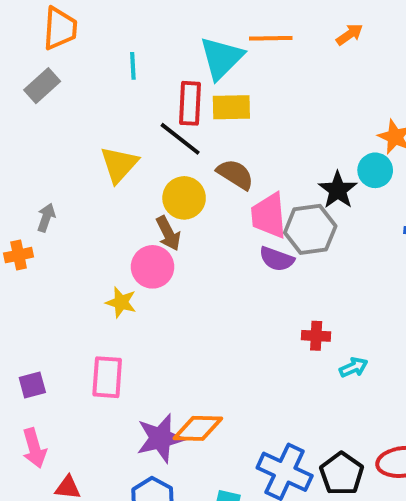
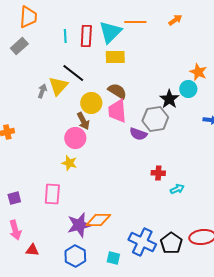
red rectangle: (190, 103) -> (86, 36), moved
black line: (180, 139) -> (73, 73), moved
pink trapezoid: (269, 216) -> (117, 111), moved
gray arrow: (46, 218) -> (42, 91), moved
yellow star: (121, 302) -> (69, 163), moved

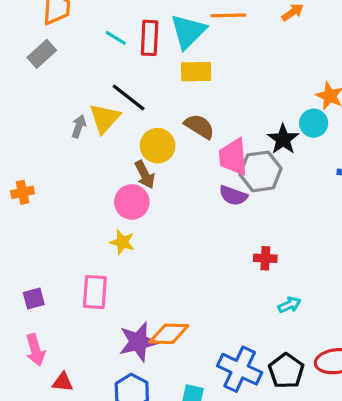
cyan line: (65, 36) -> (116, 38), turned -56
pink trapezoid: (117, 111) -> (233, 157), moved
cyan arrow: (177, 189) -> (289, 305), moved

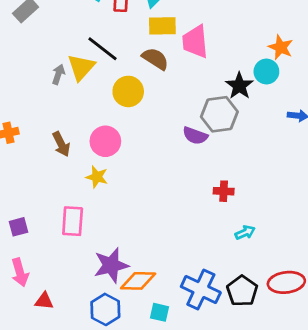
brown semicircle: (199, 126) -> (155, 59), moved
pink trapezoid: (233, 157) -> (195, 42), moved
brown arrow: (145, 175) -> (61, 144), moved
orange diamond: (169, 334) -> (138, 281), moved

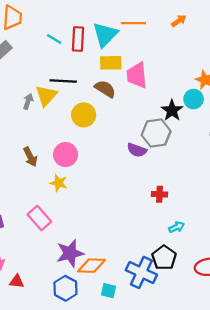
black line: (103, 49) -> (63, 81), turned -35
pink rectangle: (73, 221) -> (39, 218), turned -45
black pentagon: (242, 291) -> (164, 258), moved

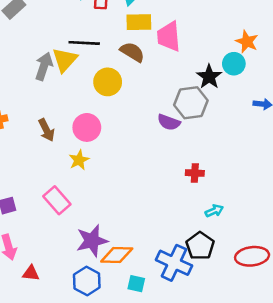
gray arrow: (28, 101) -> (44, 66), size x1.5
yellow star: (59, 183) -> (79, 160), turned 30

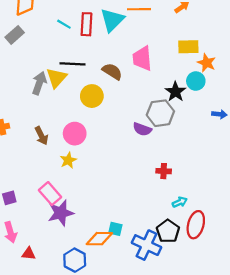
yellow rectangle: (139, 22) -> (188, 47), moved
purple star: (92, 241) -> (61, 213), moved
red ellipse: (252, 256) -> (196, 225), moved, turned -68
cyan square: (136, 284) -> (115, 229), moved

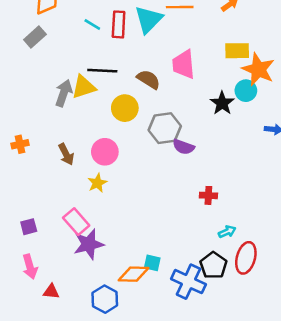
orange star: (207, 63) -> (258, 69), size x1.5
yellow triangle: (56, 78) -> (84, 87), turned 30
gray hexagon: (160, 113) -> (165, 128), moved

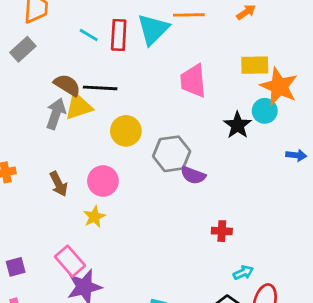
brown semicircle: (149, 79) -> (67, 85), moved

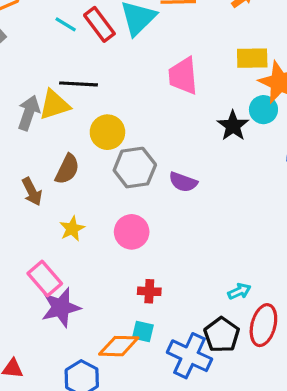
red rectangle: (119, 35) -> (99, 24), turned -40
brown semicircle: (67, 85) -> (67, 169), moved, turned 84
gray hexagon: (172, 154) -> (135, 168), moved
pink circle: (103, 181) -> (132, 232), moved
red cross: (222, 231) -> (149, 291), moved

